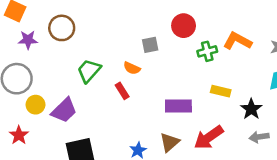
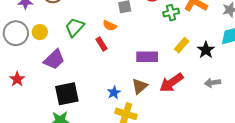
yellow rectangle: (221, 91) -> (182, 45), turned -63
yellow circle: (35, 105) -> (40, 32), moved
black star: (251, 109) -> (206, 50), moved

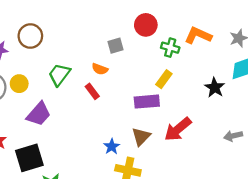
green cross: (171, 13) -> (170, 48), turned 35
yellow rectangle: (182, 45) -> (164, 79), moved
gray arrow: (213, 83) -> (233, 136), moved
black square: (67, 94) -> (29, 158), moved

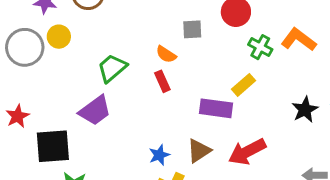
green trapezoid: (59, 75) -> (112, 68), moved
yellow circle: (19, 84) -> (59, 37), moved
red rectangle: (92, 91) -> (162, 81), moved
purple trapezoid: (39, 114) -> (95, 110), moved

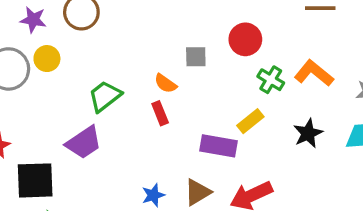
black star: (305, 110) -> (308, 133), moved

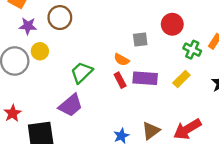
purple rectangle: (219, 146) -> (145, 78), moved

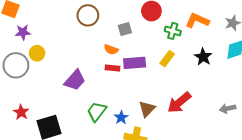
brown circle: (60, 18) -> (88, 15), moved
green trapezoid: (82, 73) -> (97, 111), moved
red rectangle: (120, 80) -> (112, 68), turned -48
purple trapezoid: (71, 105) -> (75, 80), moved

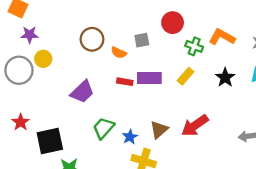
brown circle: (88, 15) -> (92, 39), moved
orange semicircle: (111, 50) -> (119, 53), moved

